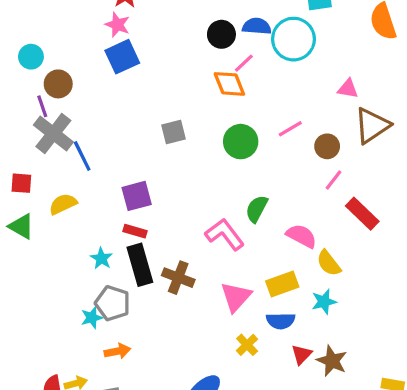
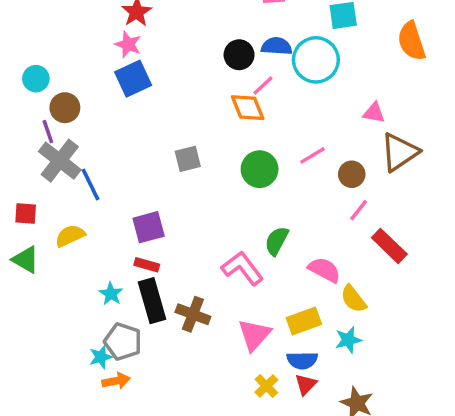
orange arrow: (117, 351) -> (116, 381), moved
red triangle: (301, 354) -> (306, 384), moved

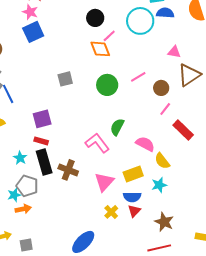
blue semicircle: (277, 46) -> (165, 13), moved

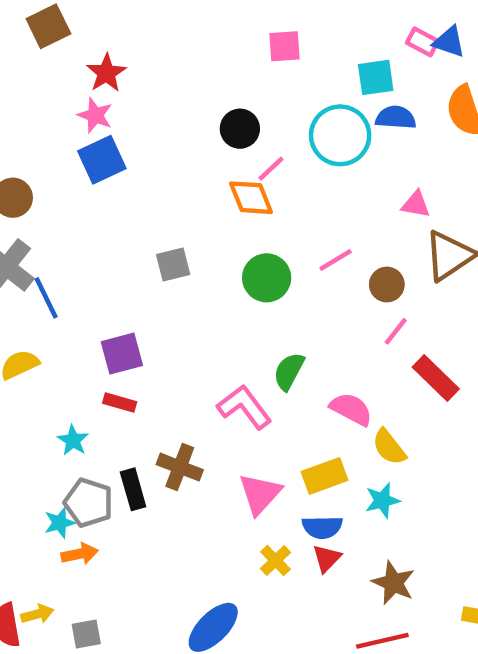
black rectangle: (44, 162) -> (133, 489), moved, size x0.7

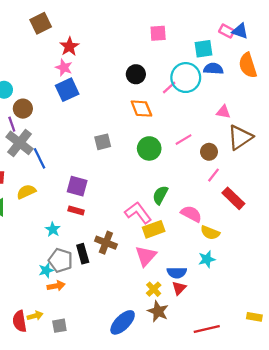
pink line: (271, 169) -> (169, 88), moved
purple square: (122, 354) -> (77, 186), turned 30
yellow semicircle: (389, 447) -> (210, 233), turned -30
yellow rectangle: (324, 476) -> (154, 229), moved
brown star: (393, 583) -> (158, 311), moved

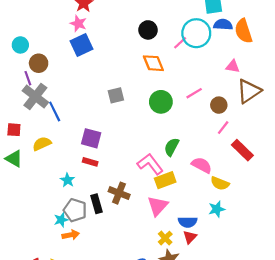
orange semicircle: (248, 65) -> (243, 31), moved

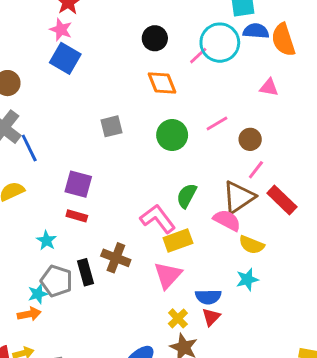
blue square: (81, 45) -> (65, 58), turned -35
brown triangle: (249, 91) -> (239, 197), moved
orange arrow: (71, 235) -> (29, 314), moved

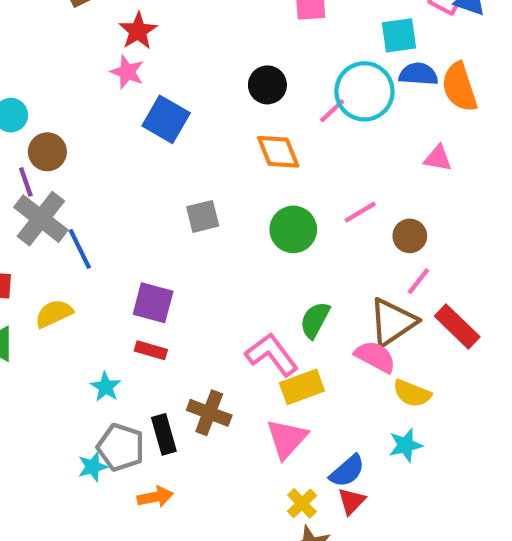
blue square: (65, 58) -> (166, 119), moved
blue semicircle: (208, 297) -> (347, 471), turned -40
orange arrow: (29, 314) -> (155, 497), moved

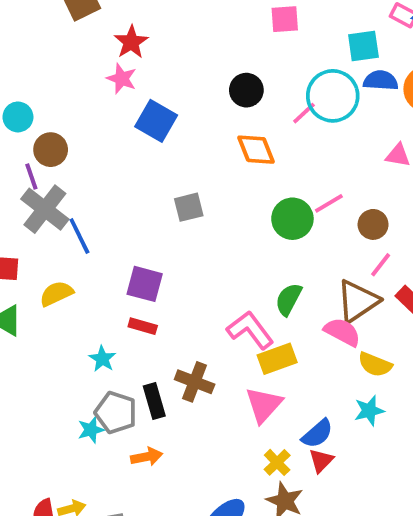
green circle: (293, 229) -> (292, 219), moved

